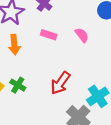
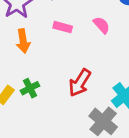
green cross: (18, 85) -> (30, 88), turned 35

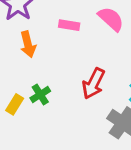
pink semicircle: (102, 25) -> (111, 19), size x1.4

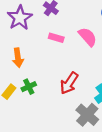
orange arrow: (28, 44) -> (18, 58), moved

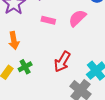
pink semicircle: (88, 37) -> (77, 18), turned -90

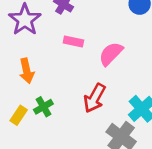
pink semicircle: (77, 18) -> (111, 54), moved

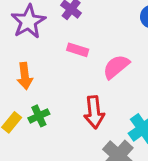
red arrow: (95, 98) -> (94, 112), turned -40

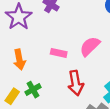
pink rectangle: (78, 50) -> (59, 53), moved

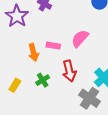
orange arrow: (19, 60) -> (33, 52), moved
green cross: (33, 90) -> (43, 80), moved

